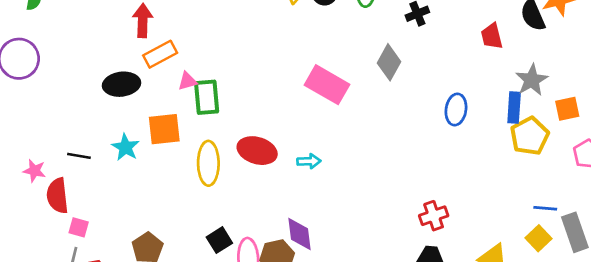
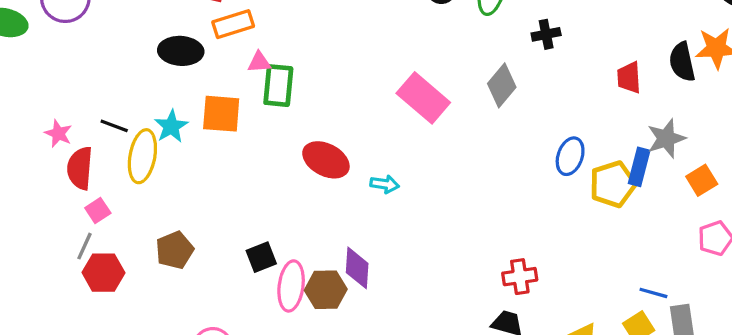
orange square: (567, 109) -> (702, 180), turned -30
yellow pentagon: (530, 136) -> (613, 184), moved
yellow ellipse: (208, 163) -> (142, 156), moved
pink square: (79, 227) -> (98, 210), turned 30

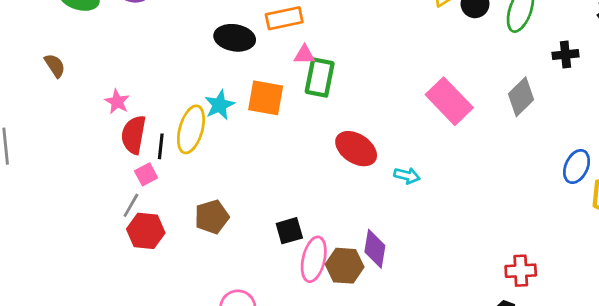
black line: (114, 126) -> (161, 146), moved, turned 70

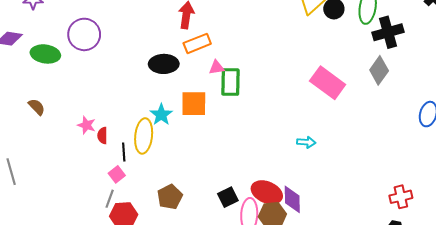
black cross: (565, 55) -> (388, 32), moved, size x1.6
red semicircle: (134, 135) -> (102, 136), moved, size x0.6
red ellipse: (356, 149) -> (267, 192), moved

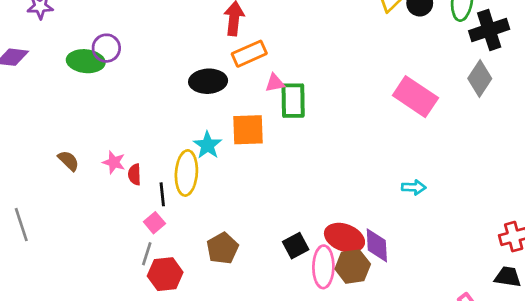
purple circle: (84, 34) -> (106, 48), size x0.7
green ellipse: (45, 54) -> (86, 61), moved
brown semicircle: (37, 107) -> (68, 161), moved
cyan arrow: (306, 142) -> (414, 187), moved

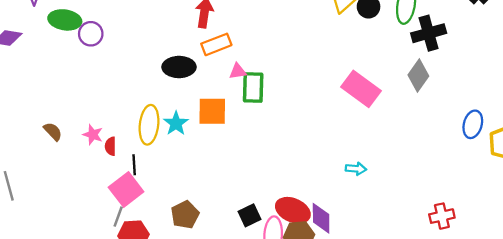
green ellipse: (86, 61) -> (65, 20), moved
yellow ellipse: (186, 173) -> (149, 125), moved
pink square: (154, 223) -> (126, 189), size x1.8

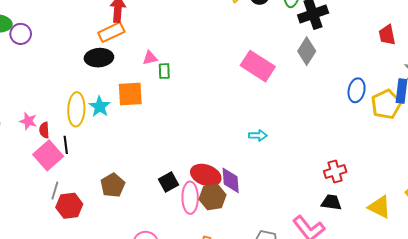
orange rectangle: (216, 44) -> (111, 32), moved
green rectangle: (253, 87) -> (164, 71), size x0.6
pink square: (126, 189) -> (48, 155), moved

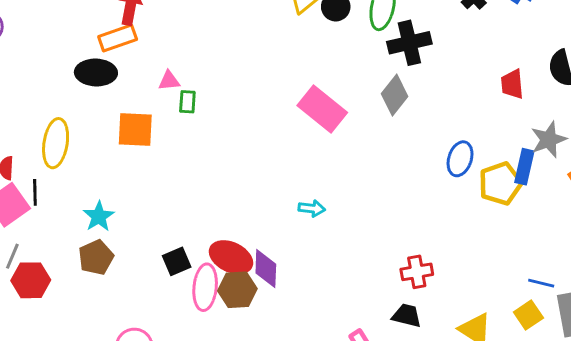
cyan star: (100, 107) -> (99, 216), moved

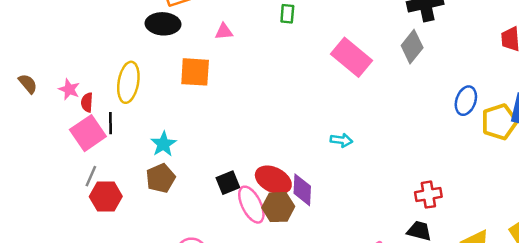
green rectangle: (187, 102) -> (287, 14), moved
pink ellipse: (205, 287) -> (251, 205), turned -33

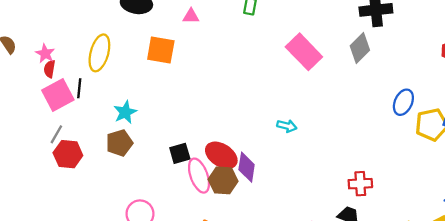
red semicircle: (87, 102) -> (50, 69), moved

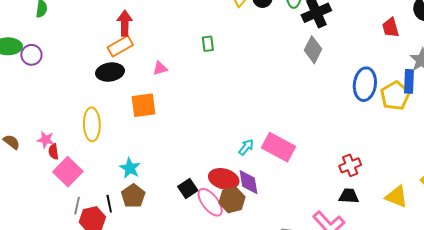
pink rectangle: (304, 52) -> (278, 147), moved
black line: (79, 88) -> (109, 204), moved
blue ellipse: (403, 102) -> (365, 84), size x1.4
cyan arrow: (287, 126) -> (246, 147), moved, turned -48

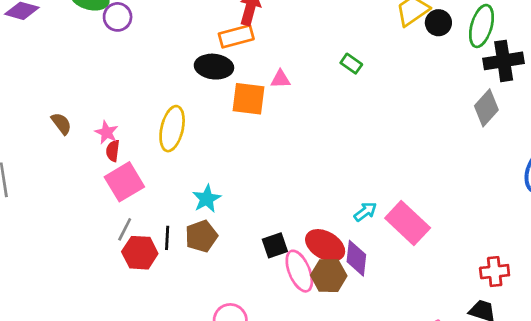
green rectangle: (208, 44) -> (351, 64), turned -63
orange square: (144, 105) -> (249, 99), moved

